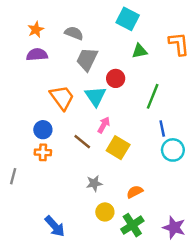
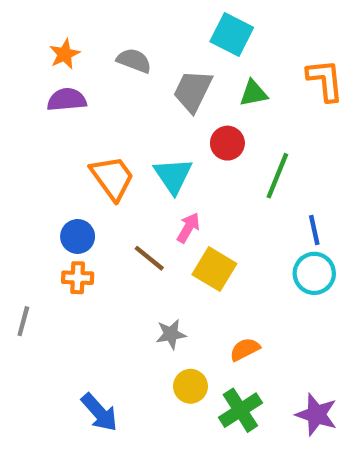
gray trapezoid: (87, 59) -> (193, 91), moved
red circle: (116, 78) -> (227, 143), moved
blue line: (162, 129) -> (314, 230), moved

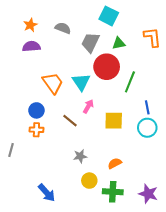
red circle: (227, 143) -> (107, 67), size x1.6
yellow square: (214, 269) -> (114, 121), moved, turned -30
green cross: (240, 410) -> (113, 192), turned 36

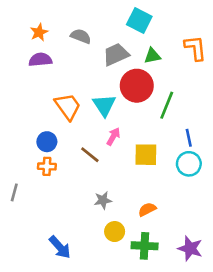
gray trapezoid: (90, 42) -> (116, 54), turned 40

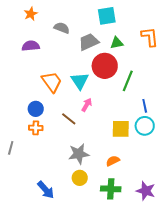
cyan square: (139, 21) -> (107, 16), turned -36
orange star: (39, 32) -> (31, 14), moved
yellow square: (146, 155) -> (121, 129), moved
gray star: (103, 200) -> (79, 154), size x1.5
yellow circle: (115, 232) -> (80, 178), moved

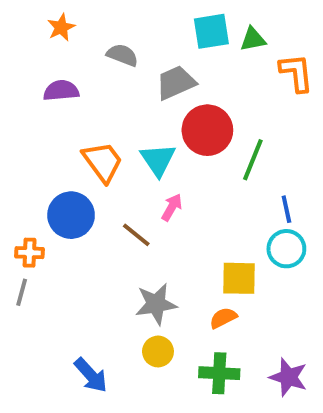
green triangle: (117, 43) -> (253, 39), moved
blue circle: (36, 109) -> (71, 215), size x1.5
orange cross: (36, 128) -> (30, 253), moved
yellow square: (121, 129) -> (239, 278), moved

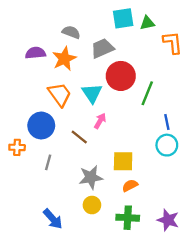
orange star: (61, 27) -> (64, 59), moved, size x1.5
yellow square: (239, 278) -> (123, 161), moved
gray line: (22, 292) -> (48, 162), moved

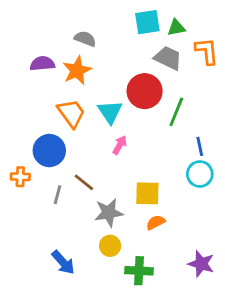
gray trapezoid: (102, 48) -> (168, 58), moved, turned 50
brown line: (79, 137) -> (84, 182), moved
green cross: (128, 218) -> (139, 271), moved

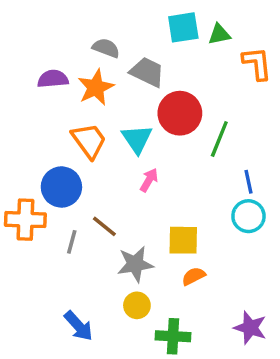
gray trapezoid: (168, 58) -> (147, 72), moved
orange cross: (20, 177) -> (25, 220), size x1.6

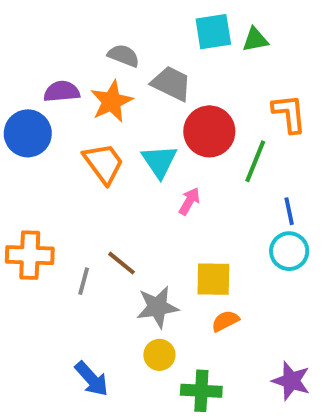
orange L-shape: (257, 63) -> (289, 113), moved
pink arrow: (149, 180) -> (189, 201), moved
blue circle: (61, 187) -> (28, 133), moved

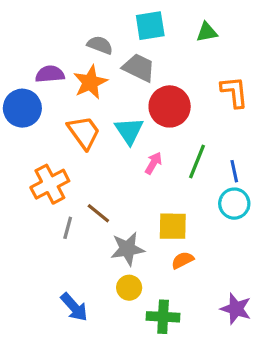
cyan square: (213, 32) -> (150, 26), moved
green line: (255, 161) -> (197, 161), moved
orange cross: (30, 255) -> (50, 184), moved, turned -30

